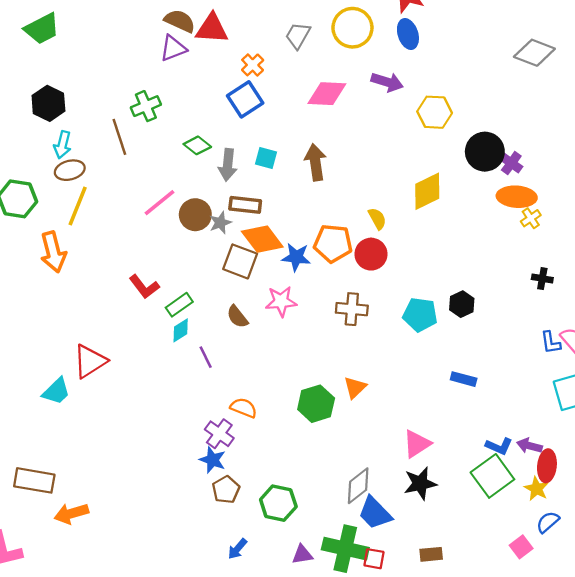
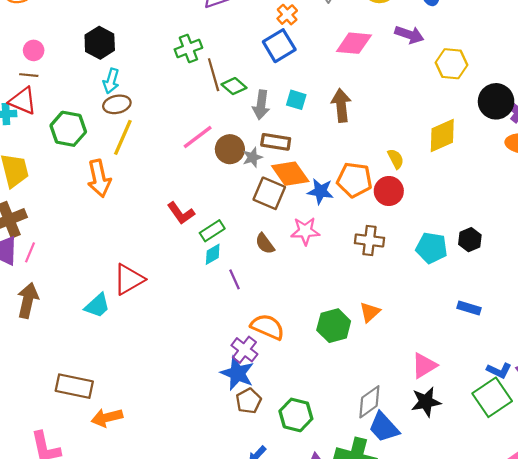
brown line: (119, 137) -> (214, 75), moved
orange semicircle: (244, 408) -> (268, 327), size x1.4
blue star: (213, 460) -> (237, 373), size x1.4

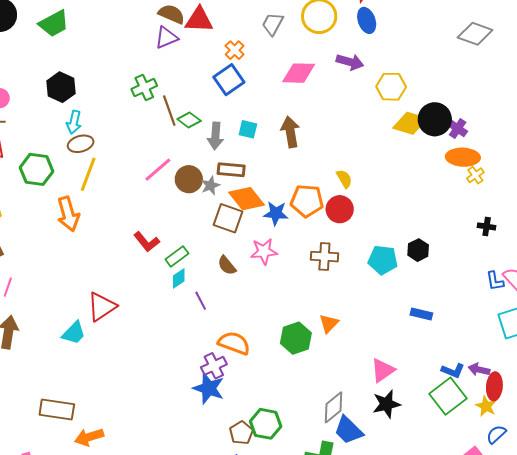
yellow diamond: (442, 135) -> (410, 123), moved, turned 44
purple cross: (244, 350) -> (214, 366), turned 30
brown pentagon: (249, 401) -> (241, 433), moved

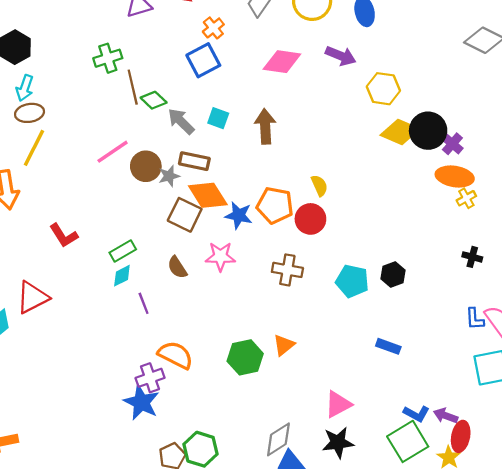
gray arrow: (215, 136) -> (181, 121), turned 124
red L-shape: (147, 242) -> (64, 235), moved

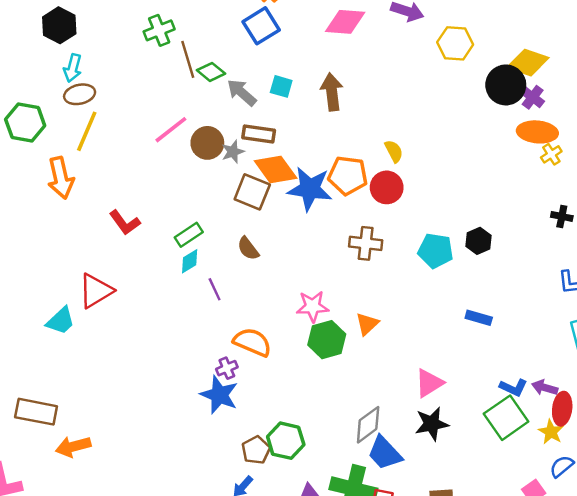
yellow diamond: (400, 132) -> (528, 63), moved
blue star: (239, 215) -> (310, 189), size x1.5
pink star: (220, 256) -> (312, 306), moved
purple cross: (150, 378) -> (227, 368), size x0.7

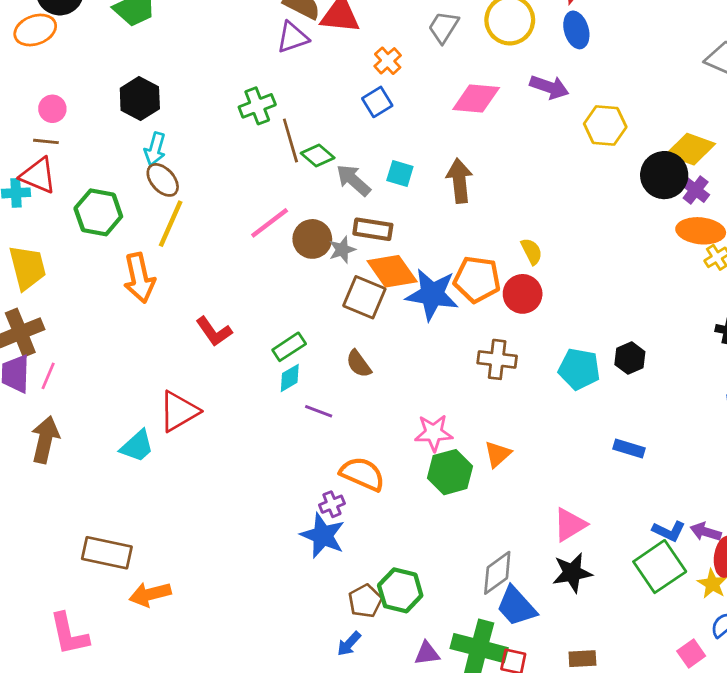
blue square: (261, 26) -> (377, 102), size x0.7
brown ellipse: (80, 94) -> (163, 180), turned 60
purple line: (215, 289) -> (319, 411), turned -45

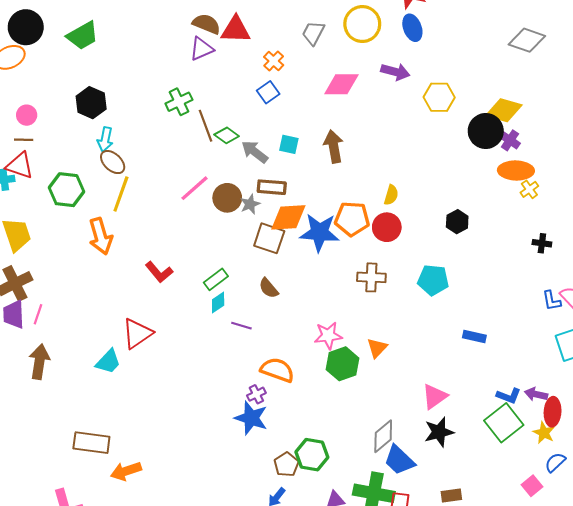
yellow semicircle: (532, 251) -> (391, 195), turned 48
orange diamond: (392, 271) -> (288, 217), turned -54
black hexagon: (630, 358) -> (457, 222), moved

